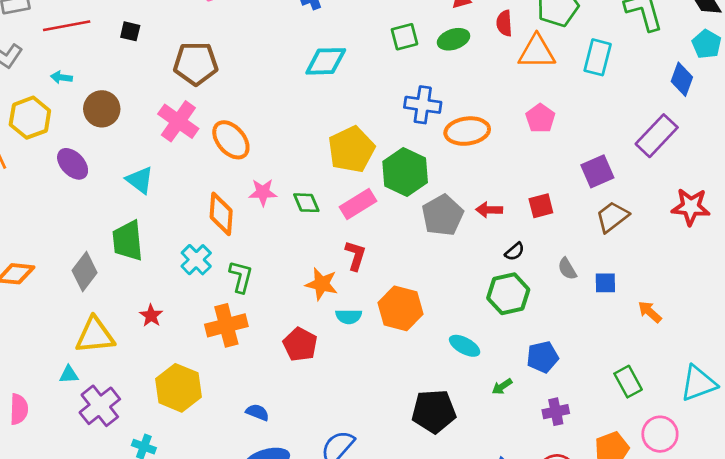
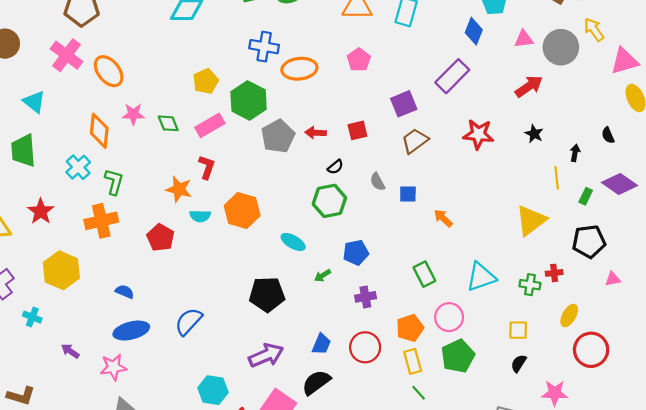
yellow pentagon: (351, 149) -> (206, 81), size x0.7
red star: (151, 316) -> (41, 211), size x1.4

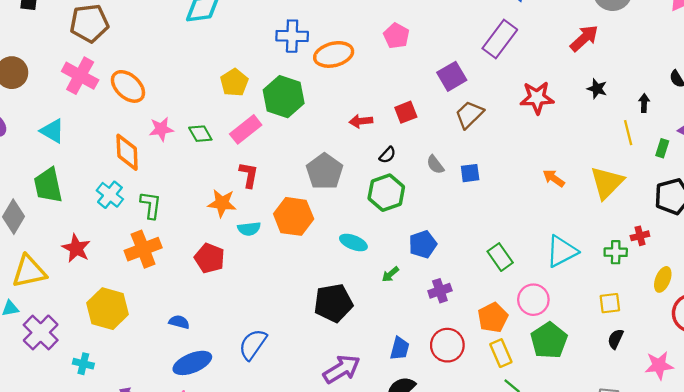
gray pentagon: (278, 136) -> (325, 171), moved
orange arrow: (443, 218) -> (554, 178), moved

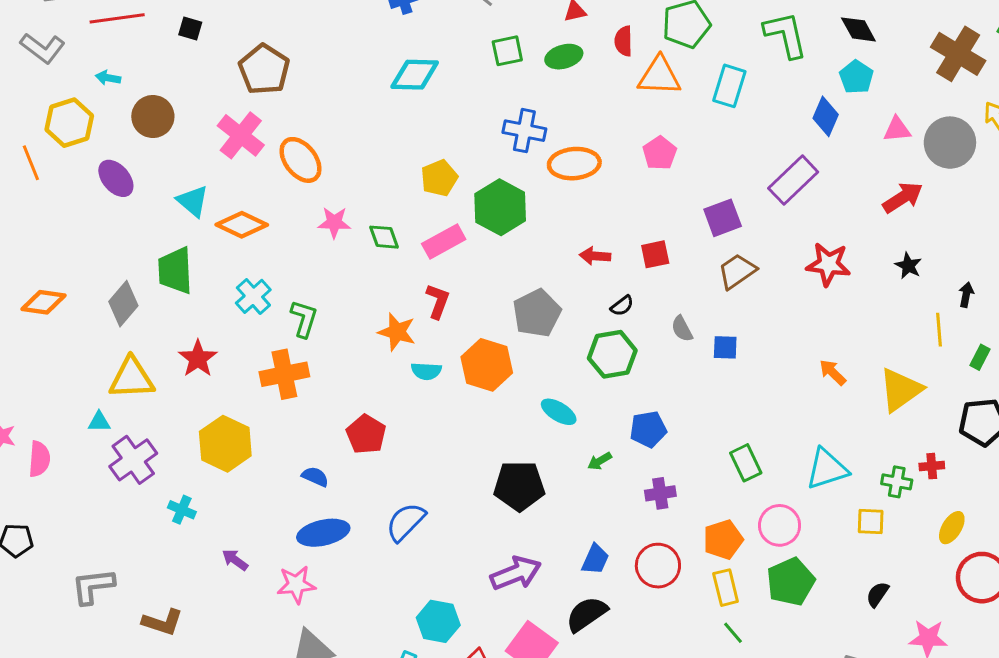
brown pentagon: (89, 23) -> (264, 69), turned 30
orange diamond: (127, 152) -> (242, 225), moved, turned -72
red pentagon: (210, 258) -> (366, 434), moved
yellow square: (610, 303) -> (871, 521), moved

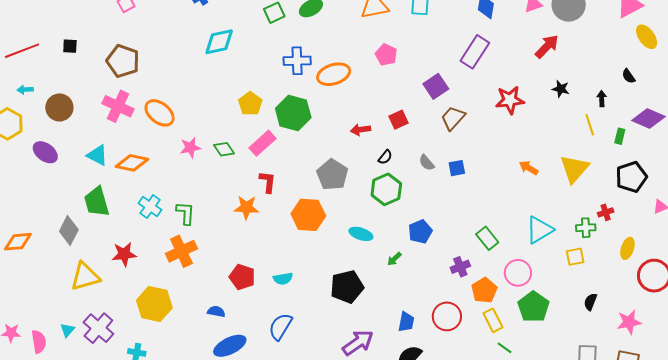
red star: (198, 359) -> (124, 254), turned -30
cyan semicircle: (426, 371) -> (283, 279), moved
cyan triangle: (99, 422) -> (67, 330), moved, turned -35
purple cross: (660, 493) -> (460, 267), moved

